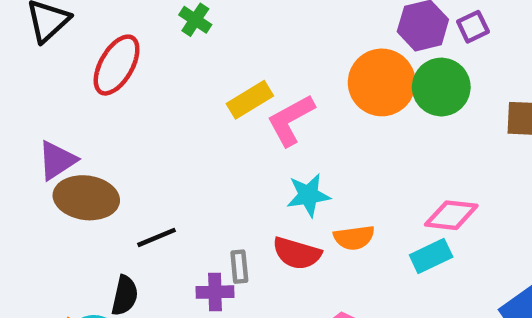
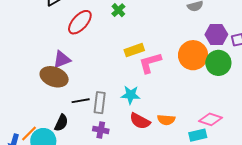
purple triangle: (57, 160) -> (62, 59), moved
cyan star: (308, 195) -> (131, 95), moved
gray rectangle: (239, 267) -> (100, 103), moved, size x1.5

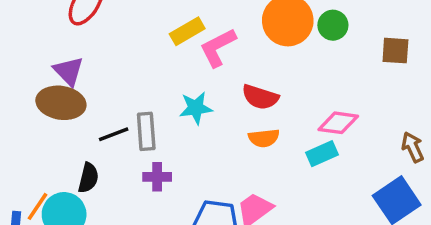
purple triangle: (62, 59) -> (68, 71), turned -42
green circle: (218, 63) -> (333, 25), size x0.7
red semicircle: (140, 121) -> (260, 97), moved

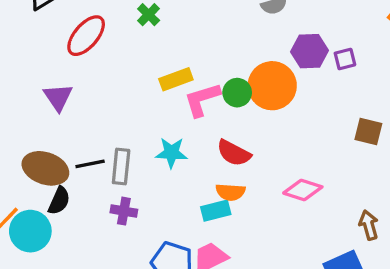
green circle: (333, 25) -> (237, 93), moved
brown ellipse: (61, 103) -> (45, 168), moved
cyan rectangle: (322, 154) -> (216, 211), moved

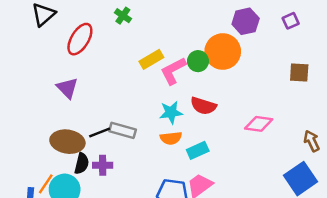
purple square: (345, 59) -> (291, 21), moved
cyan star: (171, 153) -> (171, 112), moved
gray rectangle: (121, 167) -> (123, 130), turned -70
orange semicircle: (230, 192) -> (171, 138), moved
purple cross: (124, 211) -> (103, 165), moved

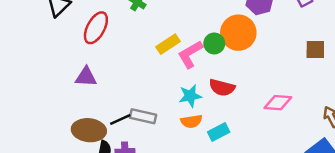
purple triangle: (67, 88) -> (86, 77), turned -40

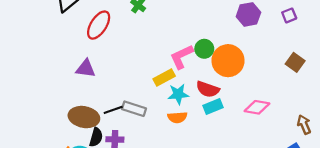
orange circle: (238, 33) -> (228, 61), moved
yellow rectangle: (168, 44) -> (164, 77), moved
brown square: (315, 49) -> (295, 62), turned 30
cyan rectangle: (219, 132) -> (213, 107), moved

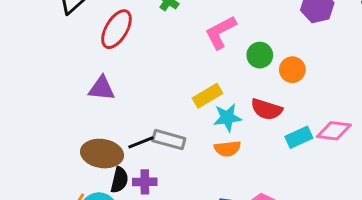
pink L-shape: (182, 57) -> (221, 32), moved
orange circle: (228, 61) -> (292, 70), size x0.6
cyan rectangle: (213, 107) -> (299, 137), moved

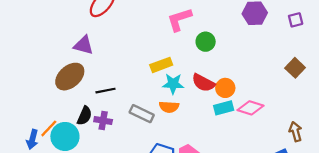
orange circle: (292, 70) -> (225, 88), moved
gray rectangle: (169, 140) -> (142, 114), moved
brown ellipse: (102, 154) -> (70, 77), moved, turned -60

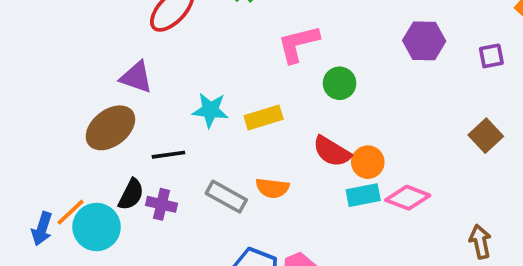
cyan star: (173, 84) -> (210, 110), moved

